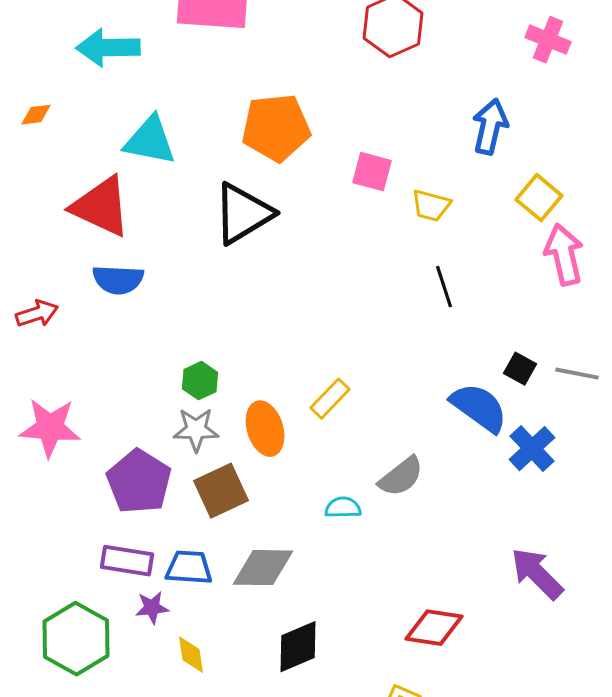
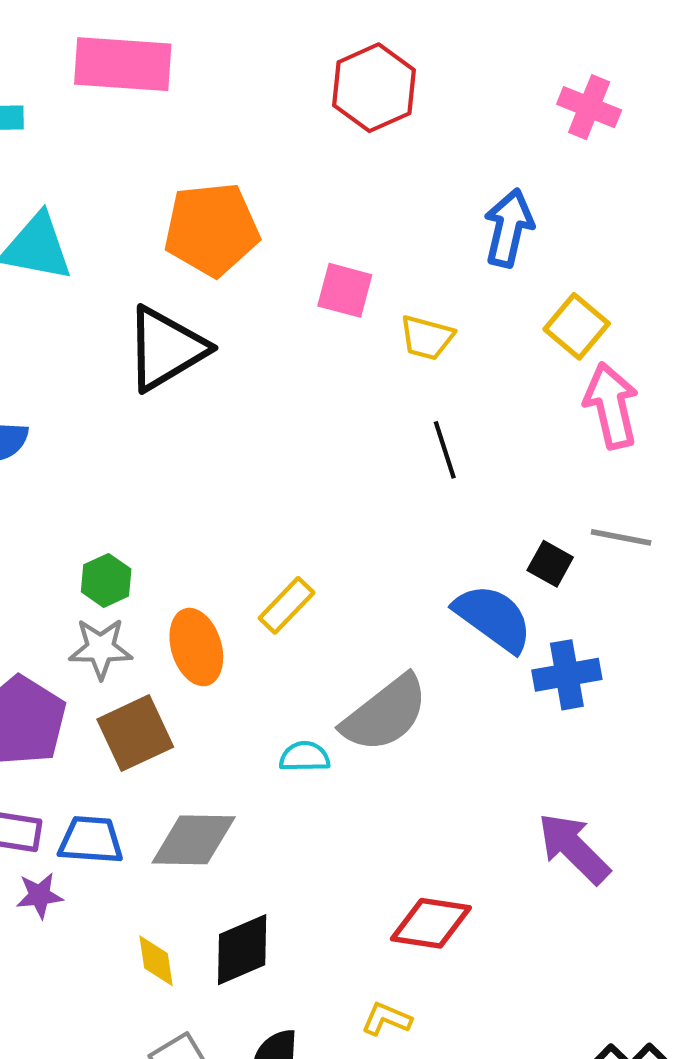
gray line: (577, 374) -> (621, 537), moved
blue cross: (532, 449) -> (567, 675), turned 33
gray semicircle: (401, 477) -> (385, 714), size x1.4
yellow diamond: (191, 655) -> (156, 961), moved

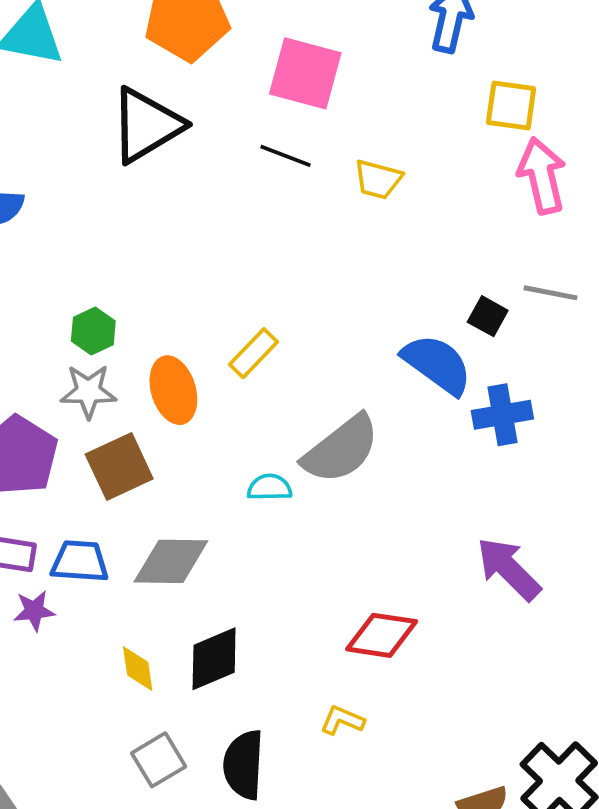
pink square: (345, 290) -> (305, 73), size x1.5
yellow square: (577, 326) -> (511, 105), turned -32
yellow trapezoid: (427, 338) -> (378, 179), moved
black line: (445, 450) -> (286, 156), moved, turned -51

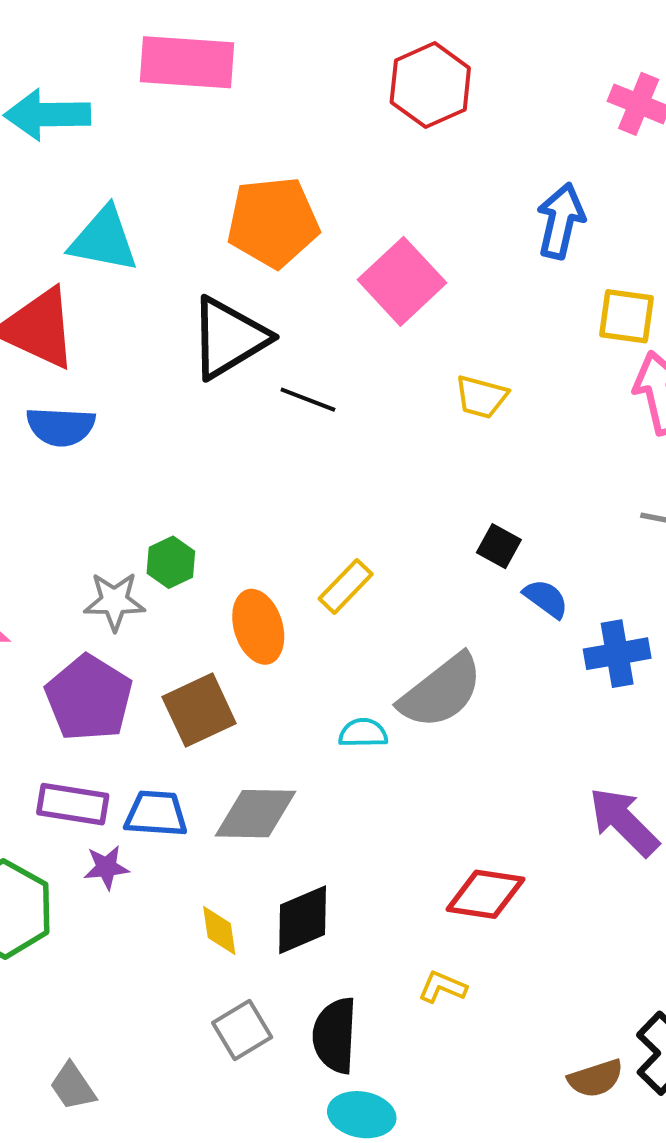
pink square: (305, 73) -> (402, 281), turned 32
black line: (286, 156) -> (308, 400), moved
black square: (488, 316) -> (499, 546), moved
blue semicircle: (437, 364) -> (546, 599), size x0.6
gray star: (88, 391) -> (114, 601), moved

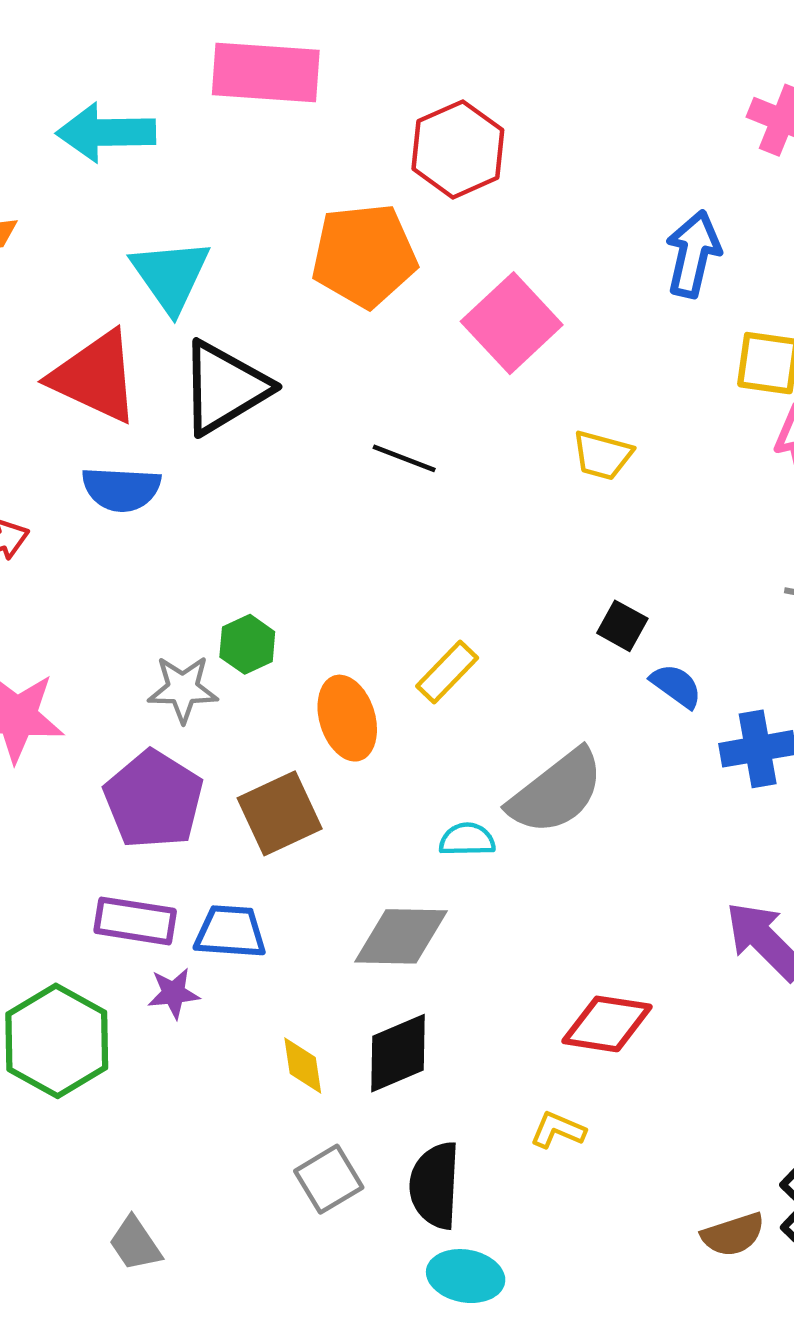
red hexagon: (430, 85) -> (458, 149), moved
cyan triangle: (104, 240) -> (170, 275), turned 44
black triangle: (229, 338) -> (224, 388), moved
gray diamond: (256, 814) -> (401, 936), moved

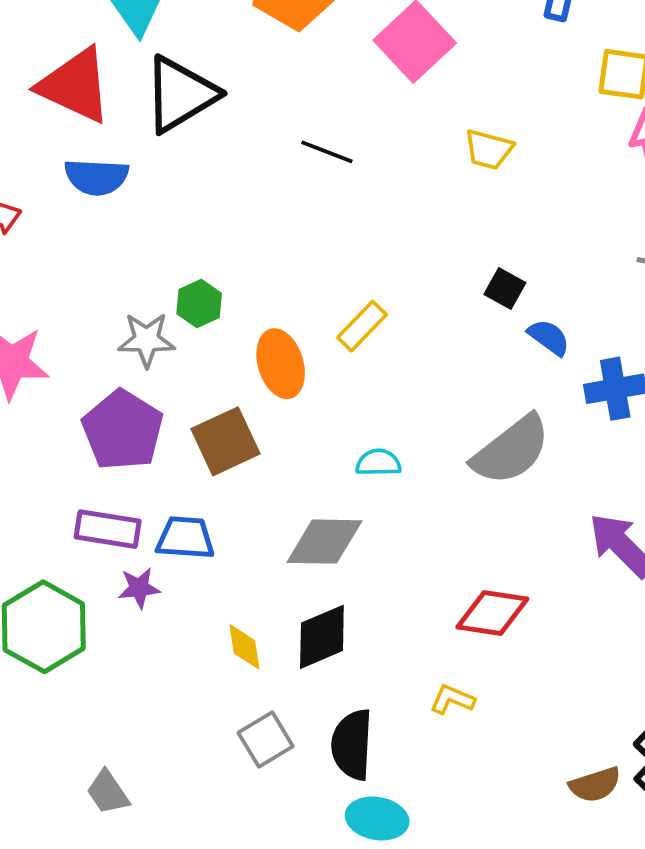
gray semicircle: (556, 792) -> (511, 450), moved

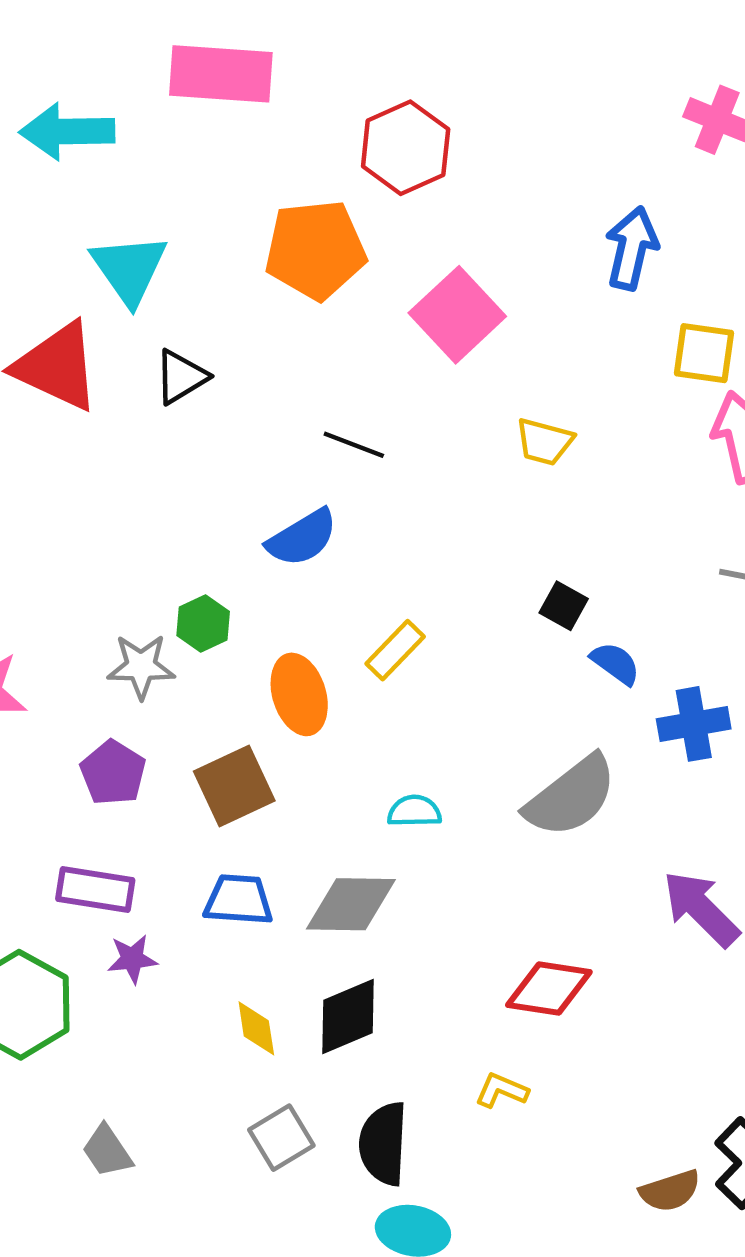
black triangle: (180, 94) -> (181, 377), size x0.6
blue semicircle: (96, 177) -> (302, 538), moved, turned -34
purple pentagon: (123, 430) -> (113, 773), size x0.7
blue trapezoid: (185, 538) -> (239, 900), moved
gray trapezoid: (108, 792) -> (107, 1151), moved

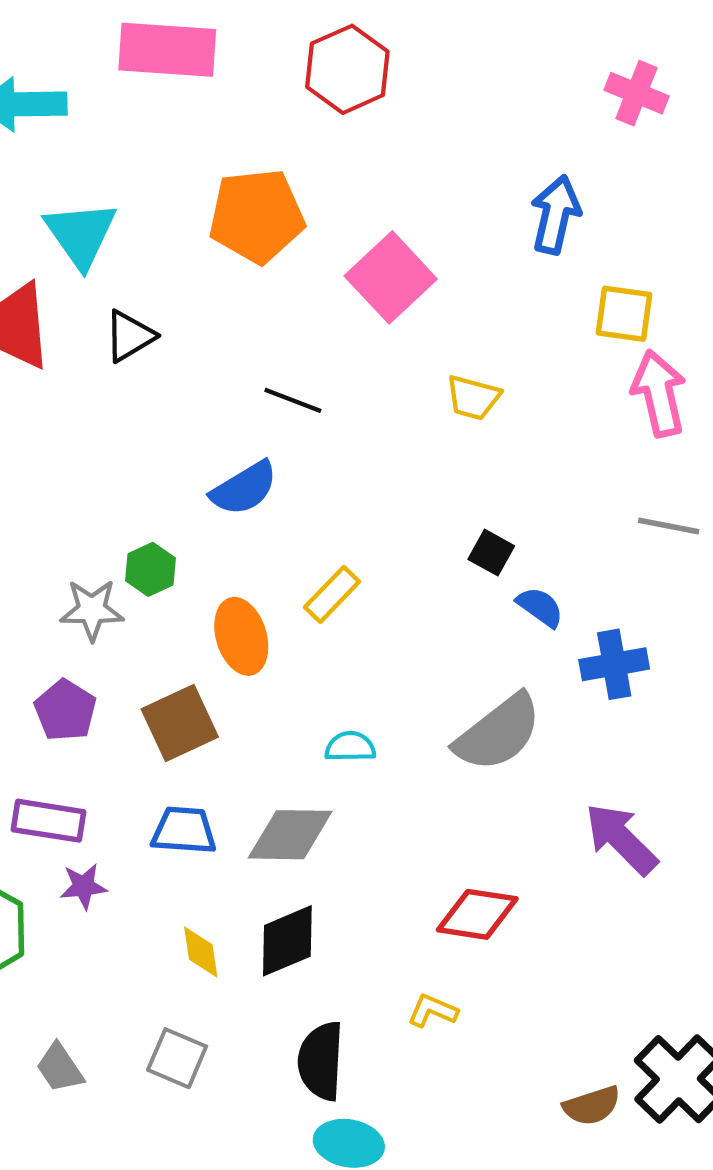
red hexagon: (406, 148) -> (347, 69), moved
gray square: (281, 1138) -> (177, 1058), moved, turned -36

